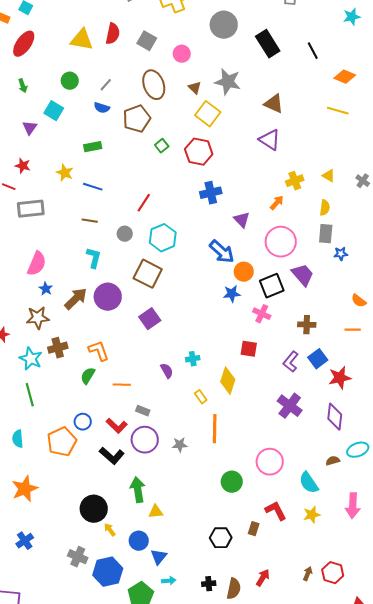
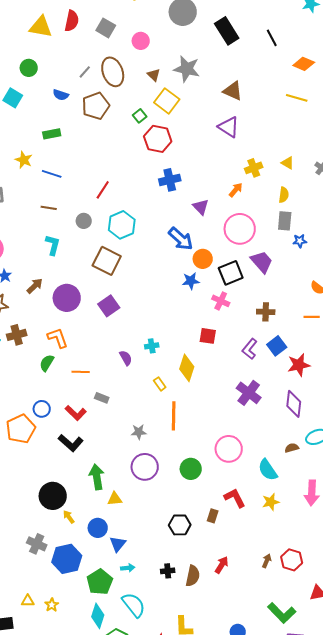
gray line: (106, 85) -> (85, 72), moved
green square: (162, 146) -> (140, 116), moved
purple circle: (108, 297) -> (67, 298), moved
brown arrow: (76, 299) -> (35, 286), size x0.7
purple circle: (145, 440) -> (145, 467), moved

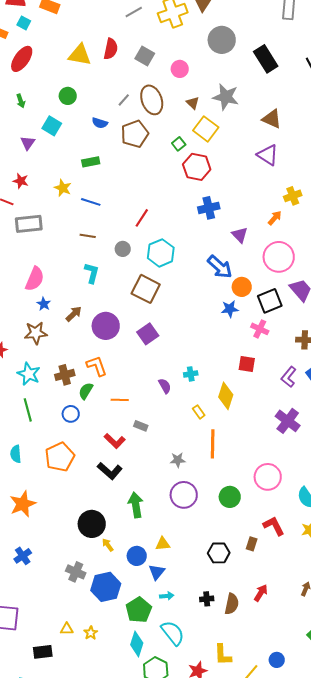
brown cross: (17, 335) -> (65, 375), moved
blue circle: (42, 409) -> (71, 414), moved
yellow triangle: (115, 499) -> (163, 544), moved

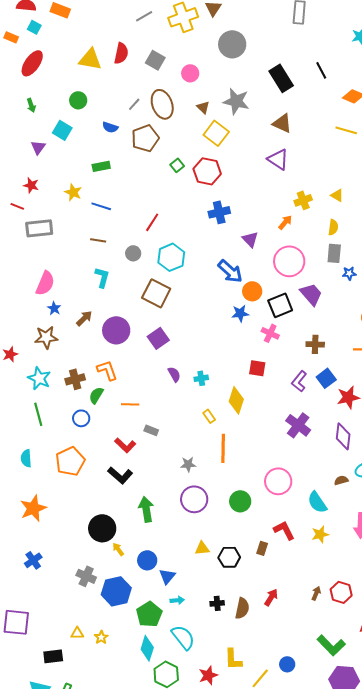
black rectangle: (266, 59) -> (281, 78), moved
green square: (179, 144) -> (177, 165), moved
purple semicircle: (165, 386) -> (174, 374), moved
yellow triangle: (163, 544) -> (202, 548), moved

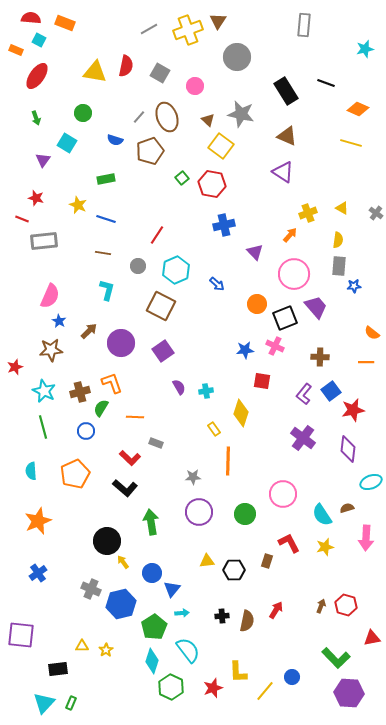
black line: (321, 70) -> (326, 83), turned -42
blue arrow: (230, 271) -> (217, 284), moved, size x0.6
blue star: (240, 313) -> (245, 350), moved
brown semicircle: (341, 480) -> (347, 508), moved

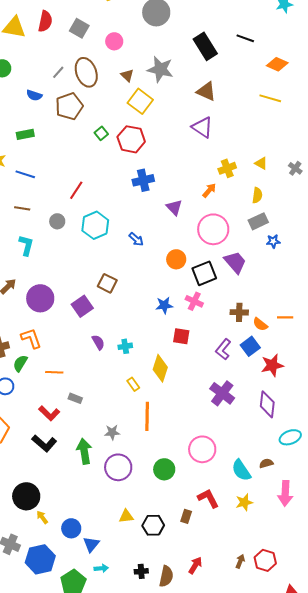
gray rectangle: (339, 266) -> (258, 221), turned 60
brown square: (161, 306) -> (107, 283), moved, size x0.7
orange semicircle: (372, 333) -> (260, 324), moved
green arrow: (151, 522) -> (84, 451), moved

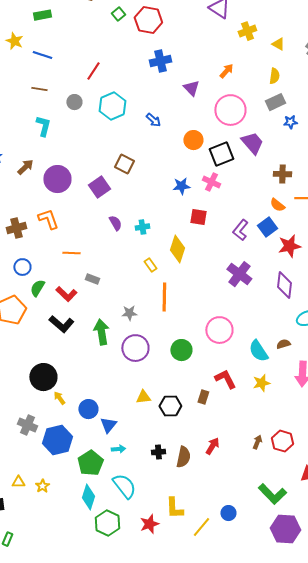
yellow cross: (227, 168) -> (247, 31), moved
brown cross: (239, 312) -> (282, 174), moved
green semicircle: (20, 363) -> (37, 288), moved

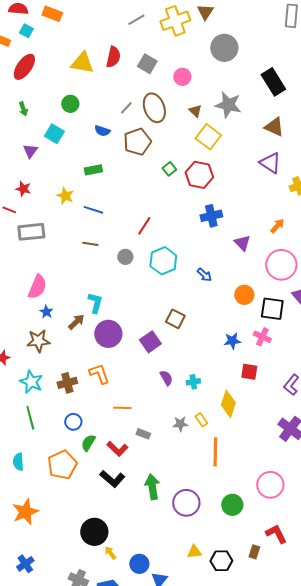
cyan L-shape: (43, 126) -> (95, 303), moved
black square: (221, 154) -> (272, 309), turned 30
gray star: (129, 313) -> (180, 424), moved

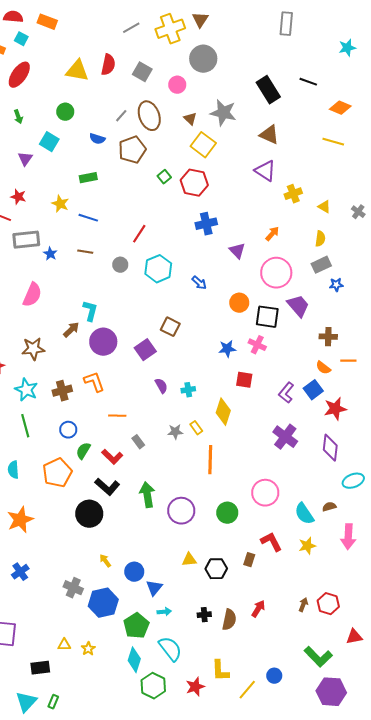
gray circle: (224, 48) -> (203, 59), moved
blue star: (46, 312) -> (50, 254), moved
gray rectangle: (143, 434) -> (138, 442), turned 32
black circle: (94, 532) -> (89, 514), moved

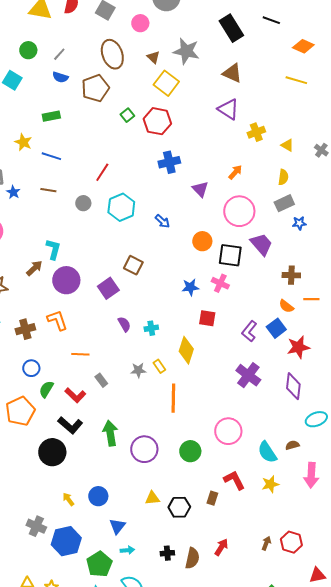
gray line: (121, 116) -> (59, 54), moved
blue circle: (134, 572) -> (98, 496), moved

